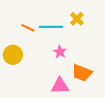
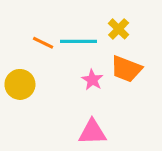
orange trapezoid: (82, 73) -> (126, 69), moved

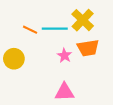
yellow cross: (119, 29) -> (83, 20), size x1.5
orange trapezoid: (126, 69) -> (88, 48), turned -30

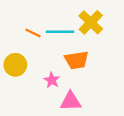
orange trapezoid: (88, 48) -> (77, 60), moved
pink star: (64, 55) -> (52, 80), moved

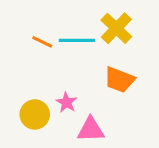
orange trapezoid: (77, 60) -> (119, 80), moved, turned 30
yellow circle: (15, 65) -> (35, 114), moved

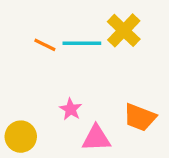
orange trapezoid: (119, 80) -> (140, 117), moved
yellow circle: (35, 114) -> (21, 137), moved

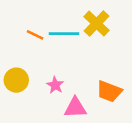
yellow circle: (21, 137) -> (16, 80), moved

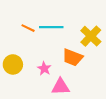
yellow cross: (97, 24) -> (91, 36), moved
orange trapezoid: (109, 91) -> (73, 57), moved

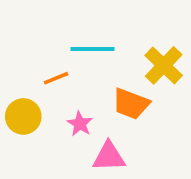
orange line: (28, 28) -> (56, 78), moved, turned -48

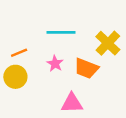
orange line: (56, 78) -> (19, 53), moved
pink star: (80, 124) -> (55, 64), moved

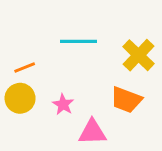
pink star: (55, 64) -> (63, 104), moved
orange trapezoid: (86, 68) -> (126, 100), moved

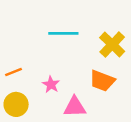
orange line: (25, 67) -> (14, 72), moved
yellow circle: (20, 98) -> (16, 104), moved

